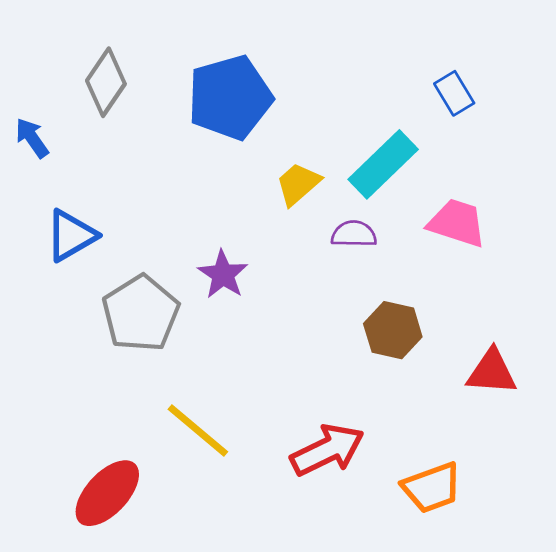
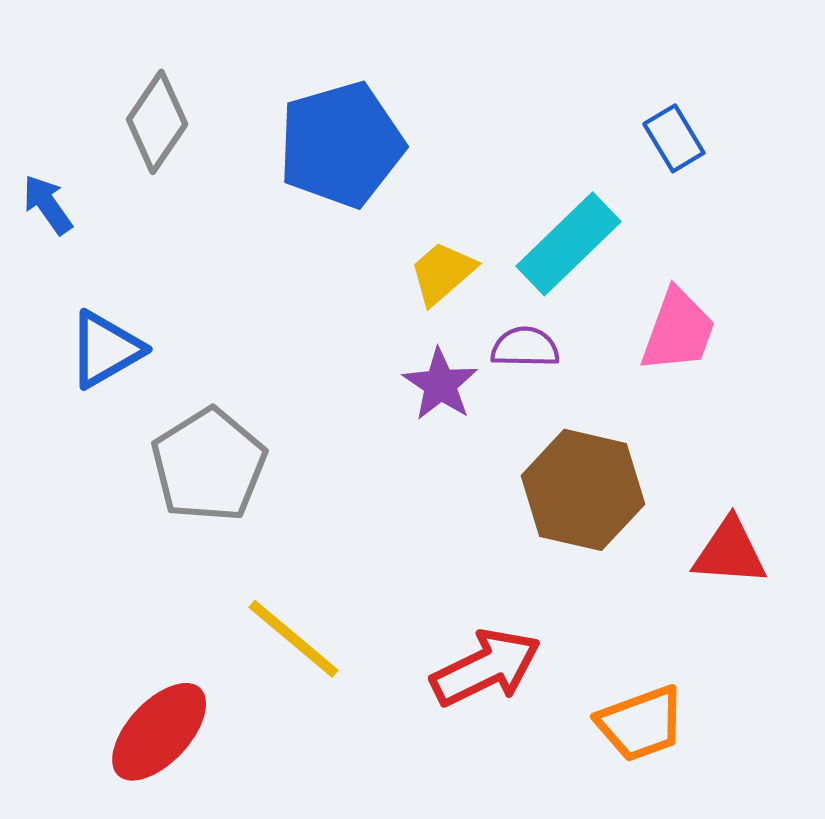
pink trapezoid: (457, 223) -> (678, 331), turned 92
purple star: (223, 274) -> (440, 384), moved
brown hexagon: (393, 330) -> (583, 490), size x1.4

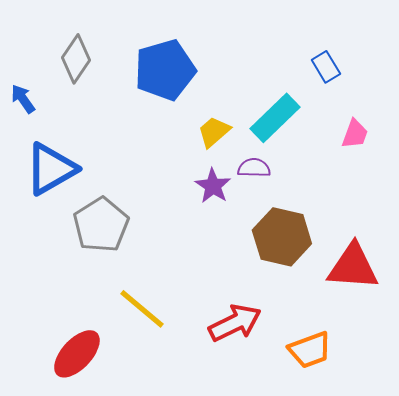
pink trapezoid: (678, 331) -> (355, 134), moved, size x0.7
blue triangle: (105, 349) -> (51, 169), size x1.4
red triangle: (730, 552) -> (353, 267), size x1.4

